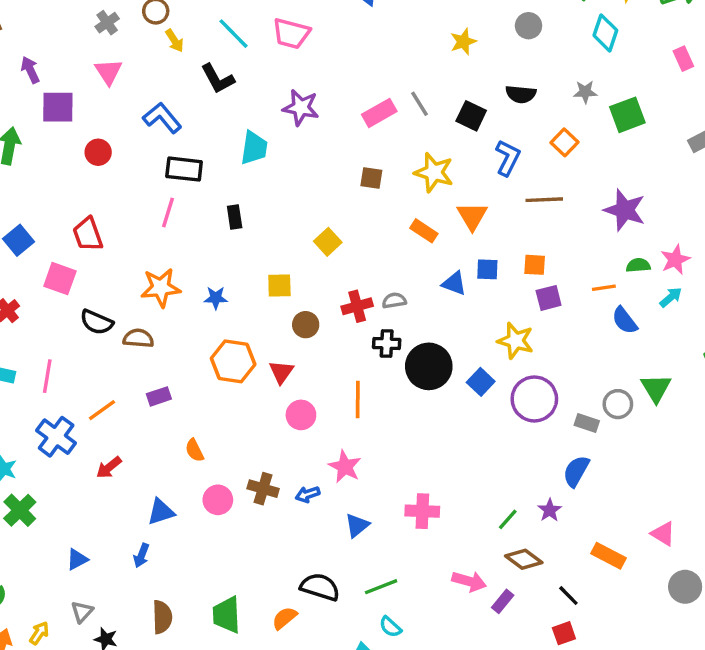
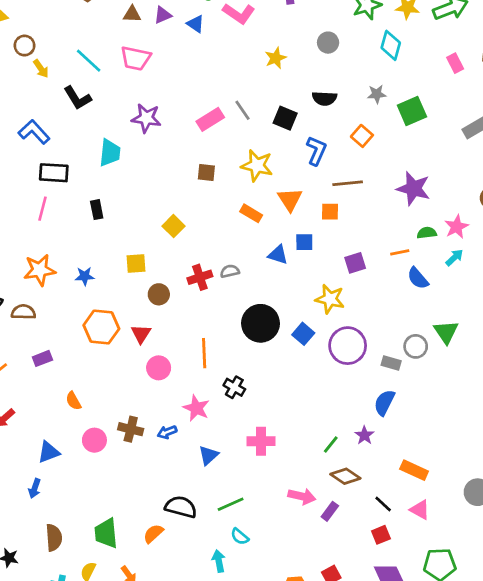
orange square: (535, 265) -> (330, 212), moved
black cross: (387, 343) -> (234, 387), moved, turned 30
pink triangle: (663, 534) -> (420, 510), moved

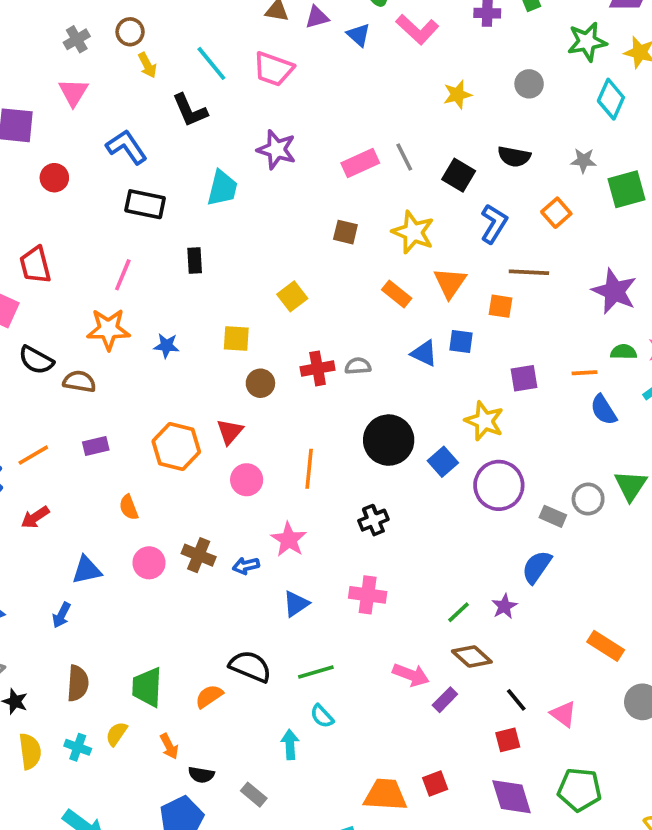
pink line: (43, 209) -> (123, 275), moved
orange hexagon: (101, 327) -> (176, 447), moved
black cross: (234, 387) -> (373, 520), moved, turned 30
orange rectangle: (414, 470) -> (606, 646), moved

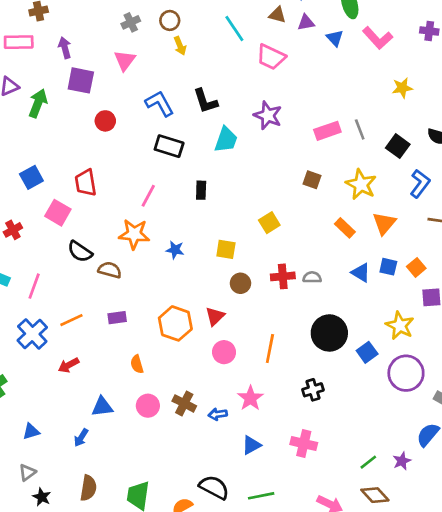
cyan line: (211, 63) -> (234, 28), moved
black L-shape: (190, 110) -> (205, 101), moved
orange square: (501, 306) -> (416, 267), moved, turned 36

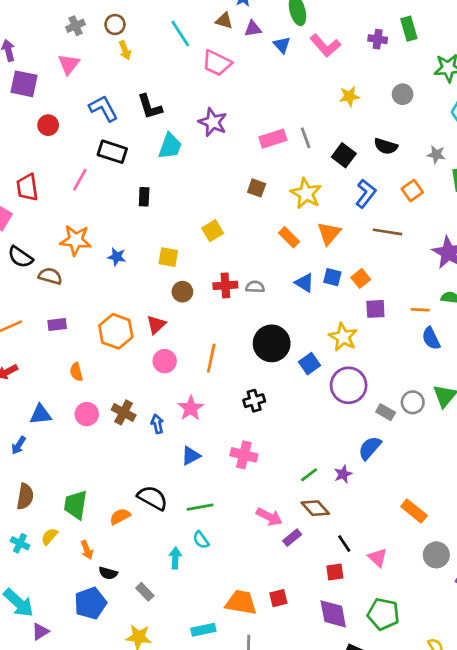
pink line: (148, 196) -> (80, 180), moved
blue arrow: (218, 414) -> (157, 424), turned 84

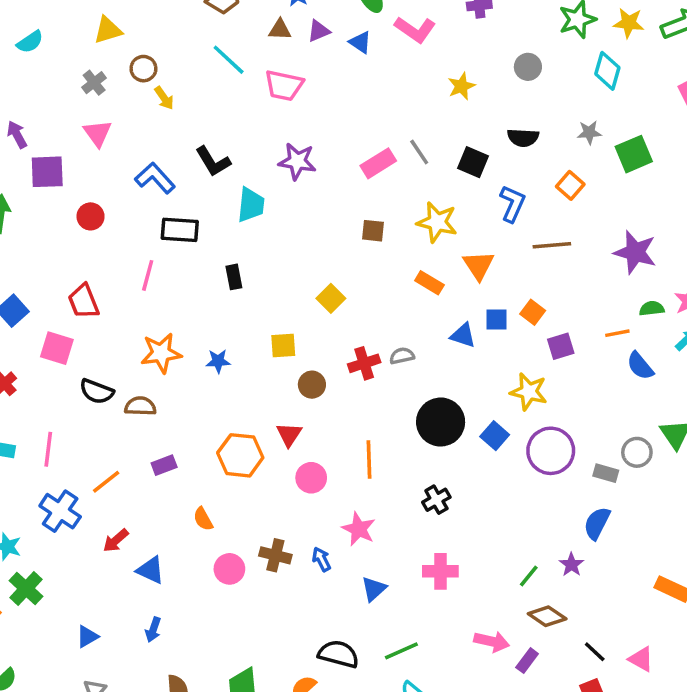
blue triangle: (41, 414) -> (151, 570), moved, turned 45

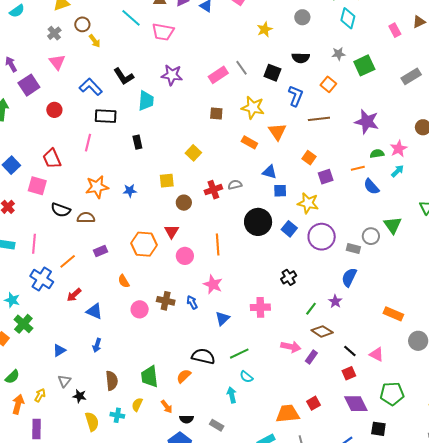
purple square: (47, 172) -> (29, 85), turned -30
blue square: (497, 320) -> (280, 191), moved
black cross: (436, 500) -> (289, 277), moved

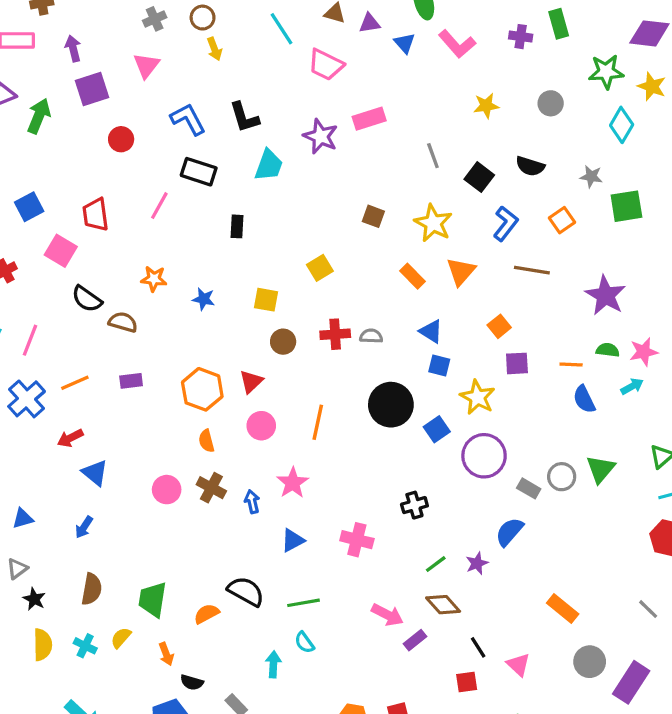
pink rectangle: (218, 75) -> (369, 119), moved
orange star: (97, 187) -> (154, 279), size x0.7
orange semicircle: (124, 281) -> (206, 441), moved

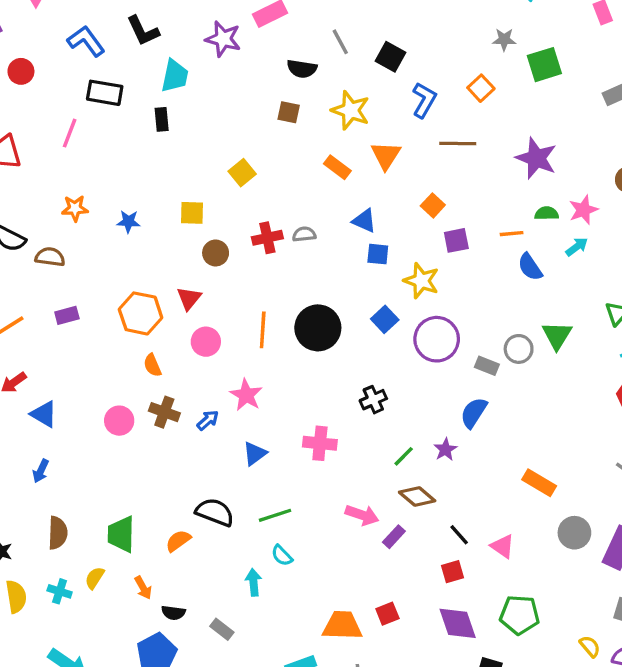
black semicircle: (530, 166) -> (302, 69), moved
black rectangle: (237, 226) -> (162, 119), moved
black circle: (391, 405) -> (318, 328), moved
blue arrow: (252, 502) -> (208, 420), turned 70

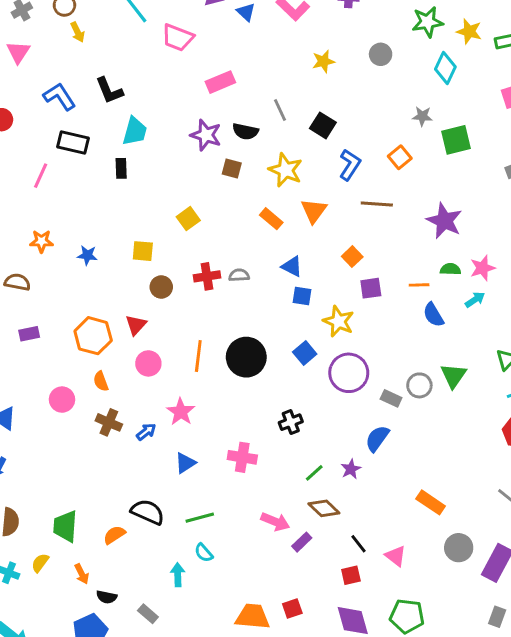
purple star: (223, 39) -> (206, 135), moved
pink circle: (119, 421) -> (62, 400), moved

